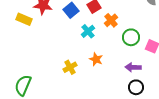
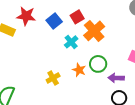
orange cross: (111, 20) -> (94, 31), size x1.5
green circle: (131, 37) -> (98, 64), moved

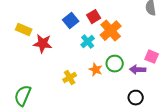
red star: (26, 16) -> (43, 44), moved
purple arrow: (116, 78) -> (138, 70), moved

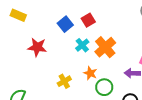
yellow rectangle: (24, 30) -> (18, 15), moved
orange cross: (111, 31) -> (105, 47), moved
green circle: (115, 64) -> (104, 87), moved

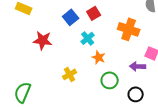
orange cross: (105, 47) -> (129, 29), moved, turned -30
orange star: (90, 73) -> (99, 57), moved

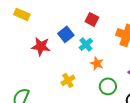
red square: (94, 13) -> (92, 19), turned -32
blue square: (71, 17) -> (66, 34), moved

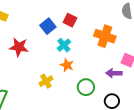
blue square: (66, 34) -> (48, 26), moved
orange star: (97, 63) -> (67, 65), moved

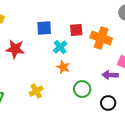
red square: (70, 20) -> (76, 30), moved, turned -32
blue square: (48, 26) -> (44, 28), turned 35
yellow cross: (46, 81) -> (36, 91), moved

